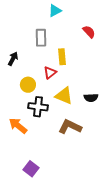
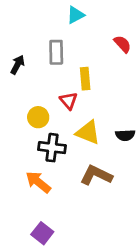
black arrow: (13, 59) -> (17, 65), moved
red triangle: (50, 73) -> (69, 101), turned -32
orange arrow: (18, 126) -> (38, 182), moved

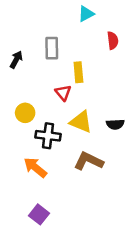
cyan triangle: (75, 15) -> (86, 14), moved
red semicircle: (122, 44) -> (113, 41), turned 36
yellow circle: (38, 117) -> (25, 113), moved

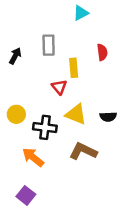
red semicircle: (113, 41) -> (102, 52), moved
yellow circle: (25, 113) -> (16, 114), moved
purple square: (39, 214) -> (26, 195), moved

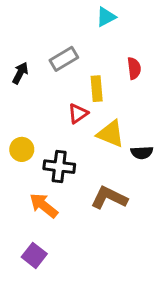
gray rectangle: (49, 45) -> (64, 59), turned 60
red triangle: (59, 87) -> (78, 114), turned 35
yellow triangle: (76, 114) -> (111, 134), moved

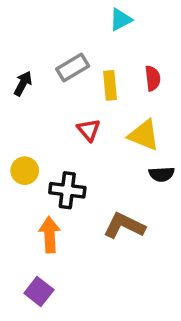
yellow rectangle: (97, 89) -> (110, 85), moved
red triangle: (78, 114) -> (89, 130), turned -35
yellow triangle: (111, 134) -> (144, 135), moved
orange arrow: (44, 206) -> (50, 235), turned 48

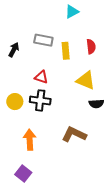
gray rectangle: (73, 68) -> (43, 40), turned 42
red triangle: (89, 130) -> (41, 77), moved, turned -32
black cross: (67, 190) -> (40, 100), moved

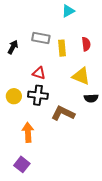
brown L-shape: (74, 134) -> (63, 113), moved

